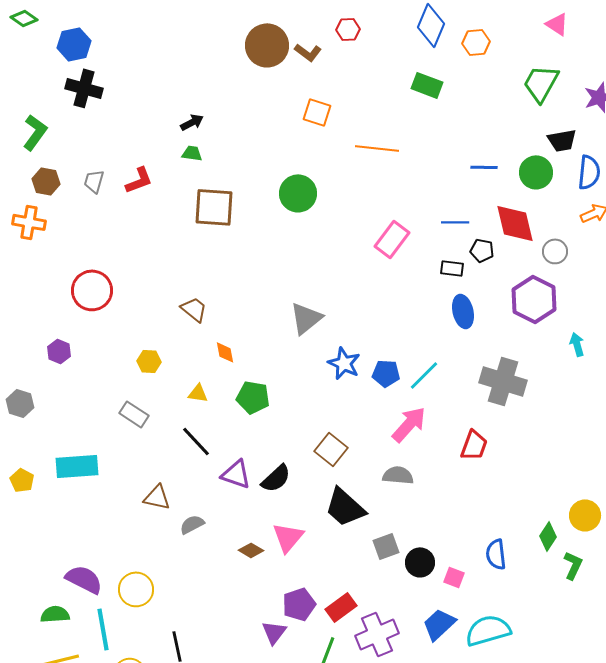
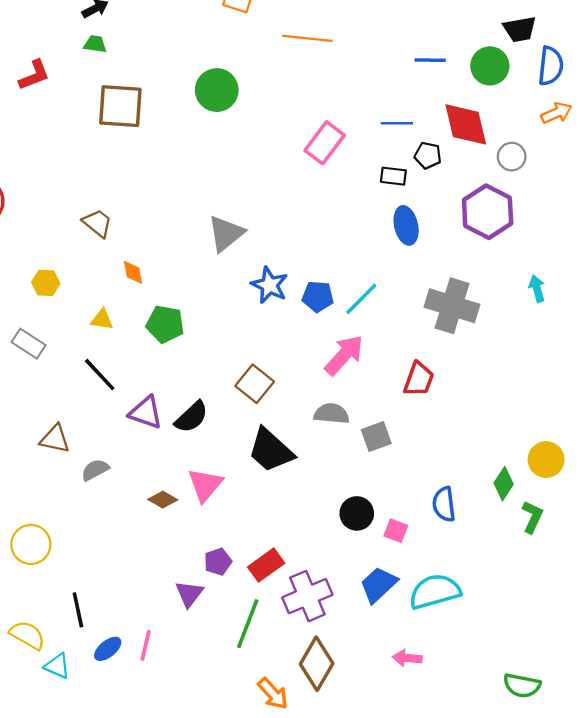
cyan arrow: (577, 344) -> (537, 289), moved
gray square: (386, 546) -> (376, 437), moved
purple pentagon: (299, 604) -> (218, 562), size x0.7

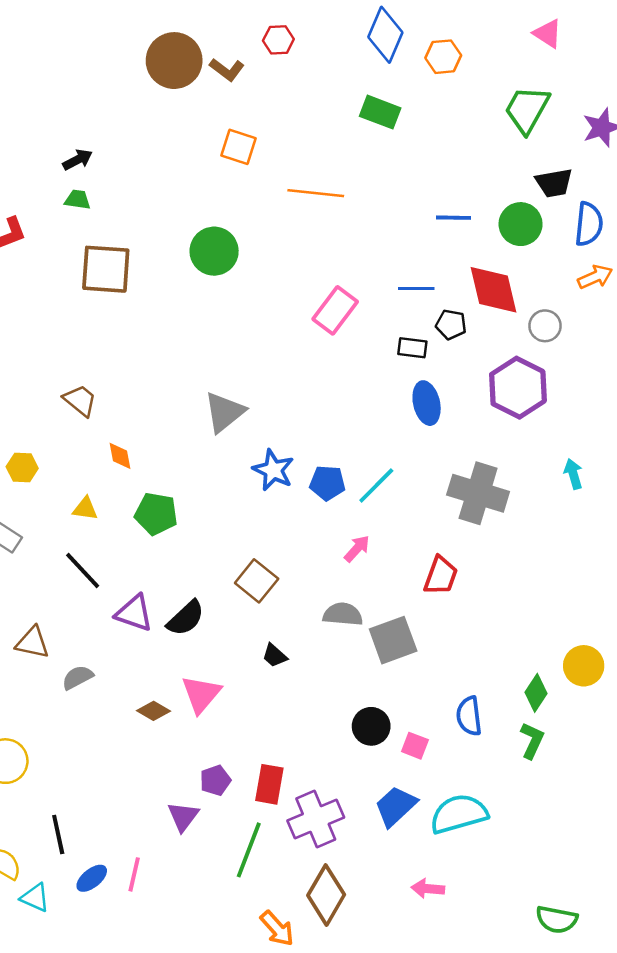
pink arrow: (344, 355) -> (357, 549), size x0.6
gray square: (376, 437) -> (393, 640), size x1.4
black trapezoid: (271, 450) -> (275, 655), size x0.5
green L-shape: (532, 517) -> (532, 740), moved
red rectangle: (266, 565) -> (269, 784), turned -44

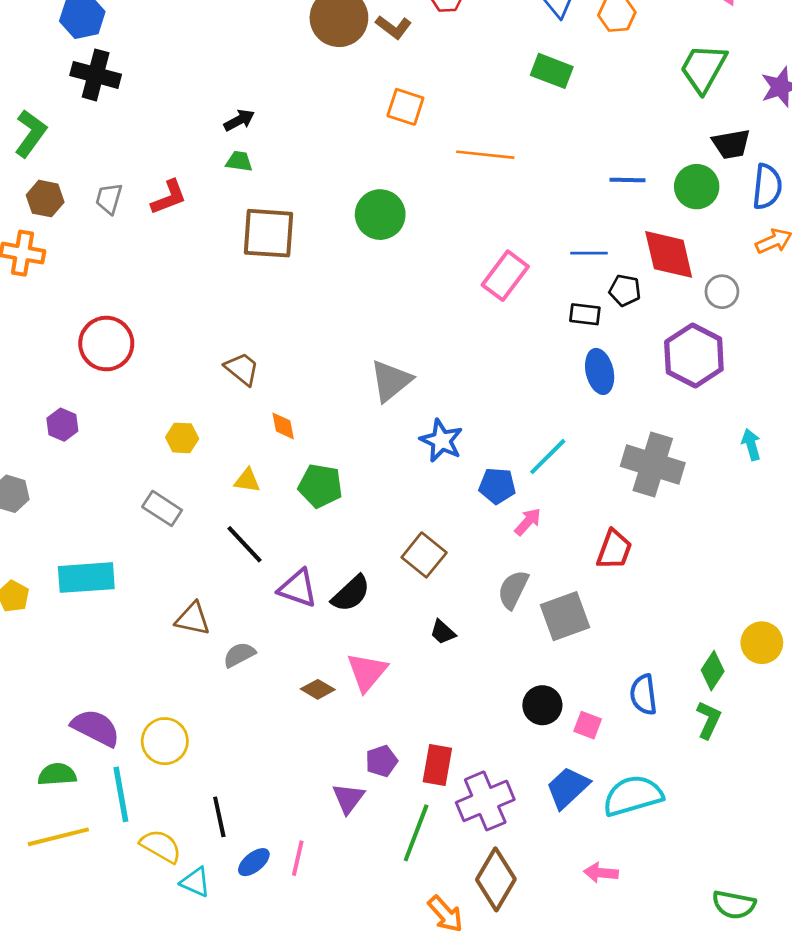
blue pentagon: (327, 483) -> (497, 486), moved
gray semicircle: (343, 614) -> (513, 590), turned -69

